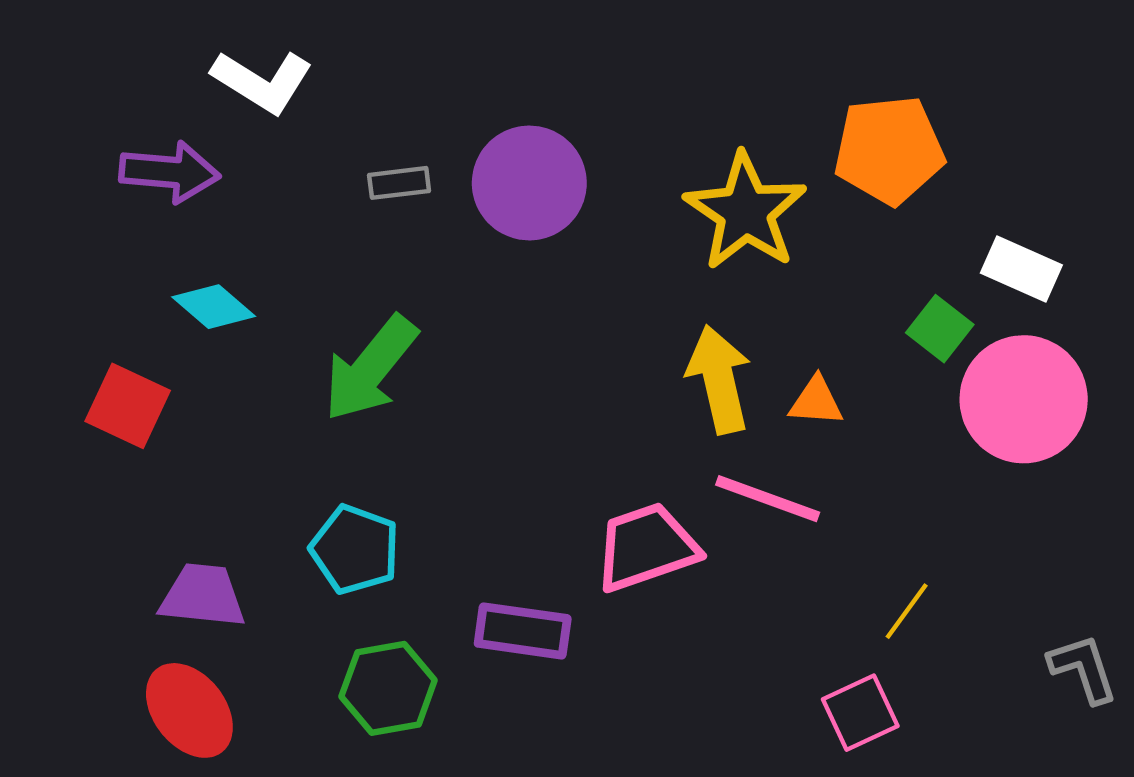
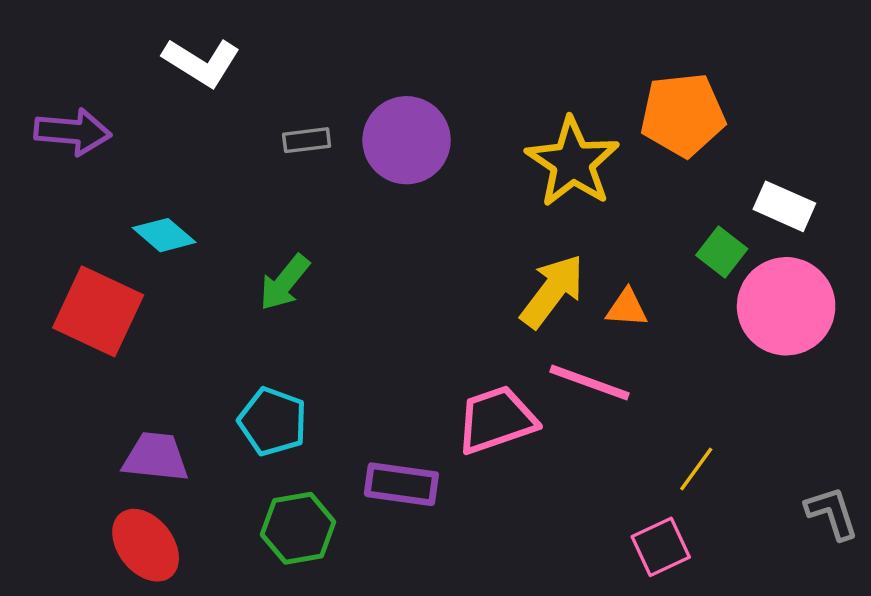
purple arrow: (170, 172) -> (73, 132), moved
green arrow: (370, 368) -> (285, 283), size x0.7
yellow arrow: (719, 379) -> (552, 291), turned 50
red square: (128, 406) -> (98, 311), size x1.4

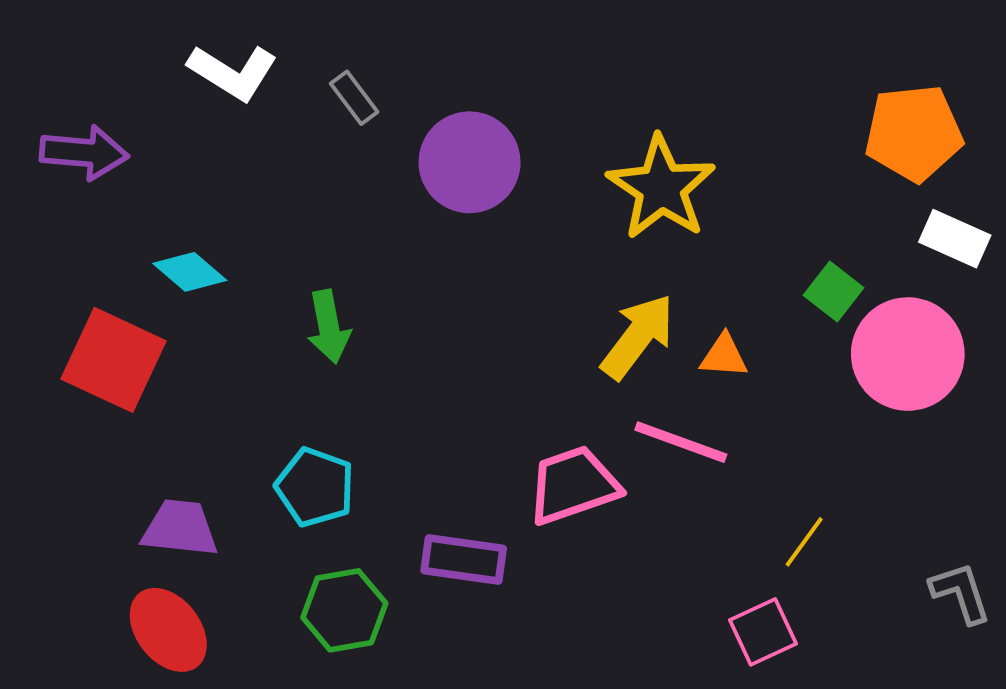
orange pentagon: (683, 115) -> (914, 133), moved
gray rectangle: (307, 140) -> (354, 98), moved, turned 60
white rectangle: (784, 206) -> (955, 239), moved
green arrow: (285, 283) -> (329, 327), turned -50

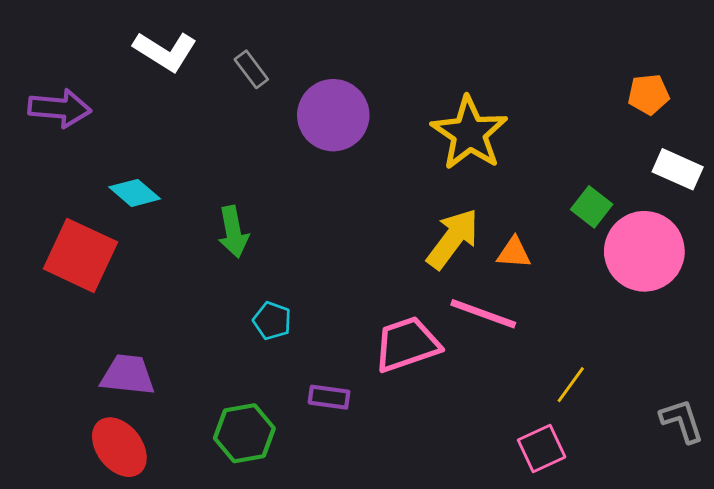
orange pentagon: (914, 133) -> (649, 94), size x0.6
cyan pentagon: (315, 487) -> (272, 321), moved, size x0.7
purple rectangle: (464, 559) -> (329, 397), size x0.7

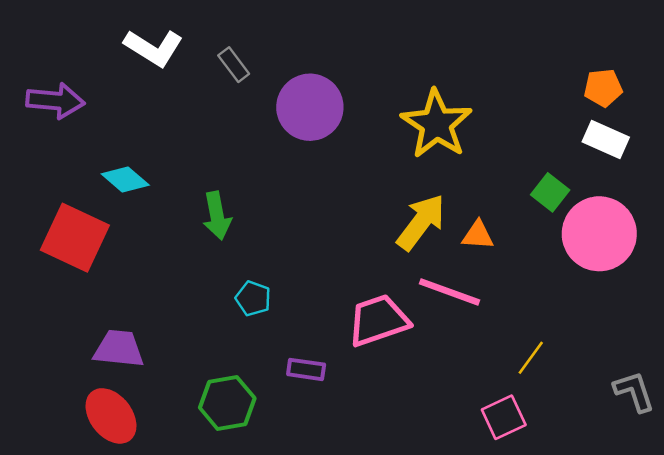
white rectangle: (678, 169) -> (606, 140), moved

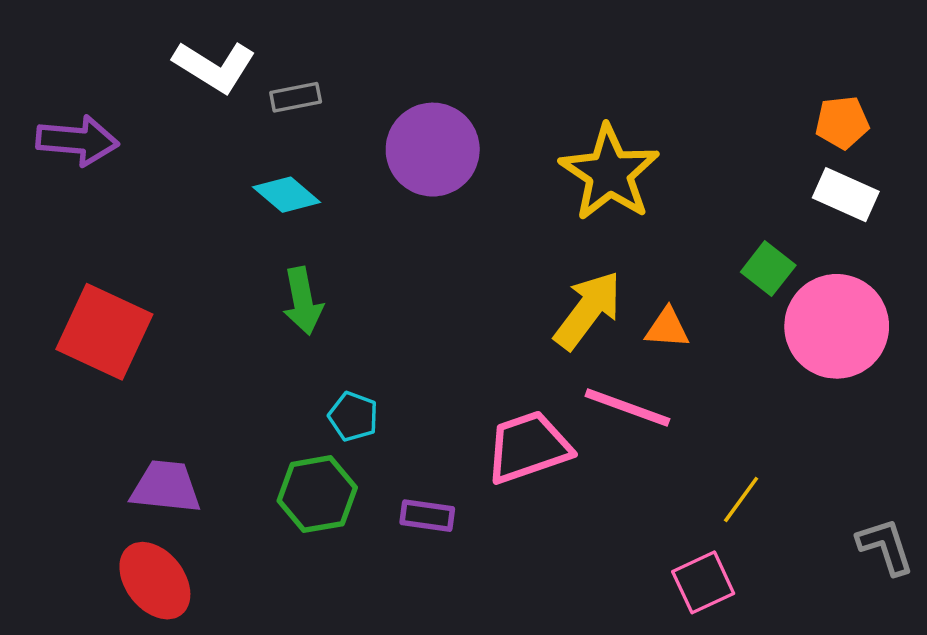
gray rectangle: (234, 65) -> (296, 97), moved, turned -64
cyan diamond: (125, 180) -> (287, 195), moved
green hexagon: (227, 403) -> (317, 494), moved

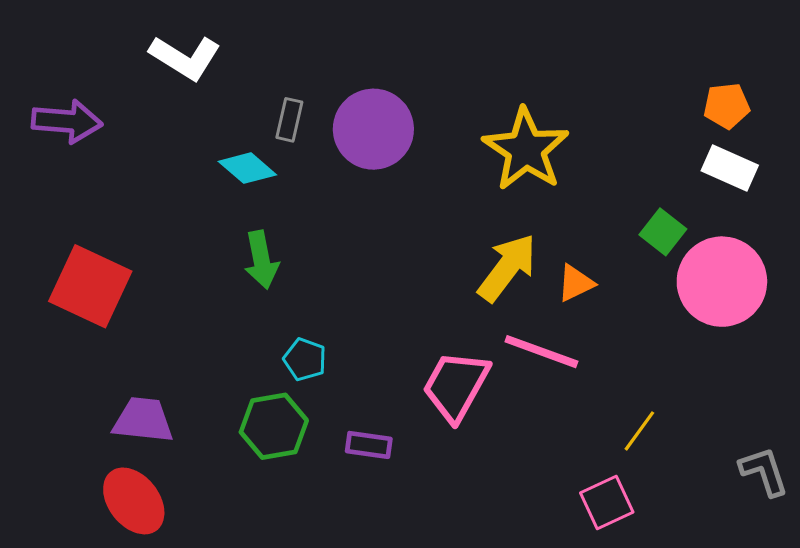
gray rectangle: (296, 97) -> (289, 120), moved, turned -66
orange triangle: (667, 328) -> (576, 283), turned -30
pink trapezoid: (528, 447) -> (456, 386), turned -42

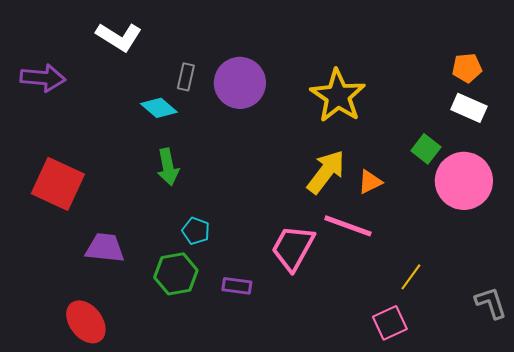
purple trapezoid: (143, 420) -> (105, 248), moved

